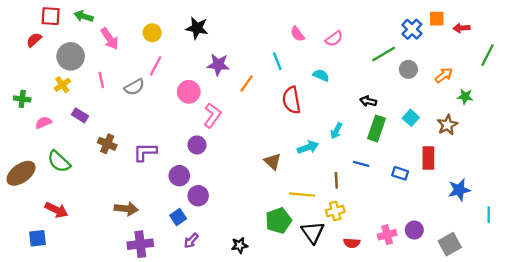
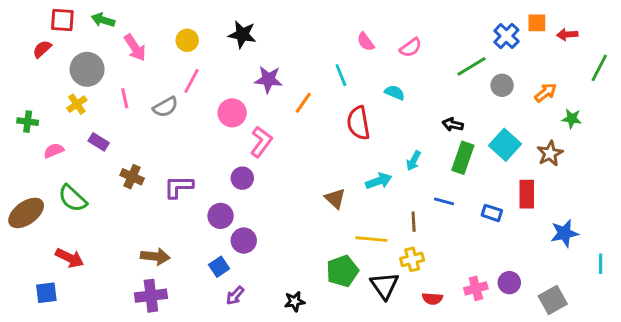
cyan square: (411, 118) -> (505, 145), size x1.5
purple cross: (140, 244) -> (151, 296), moved

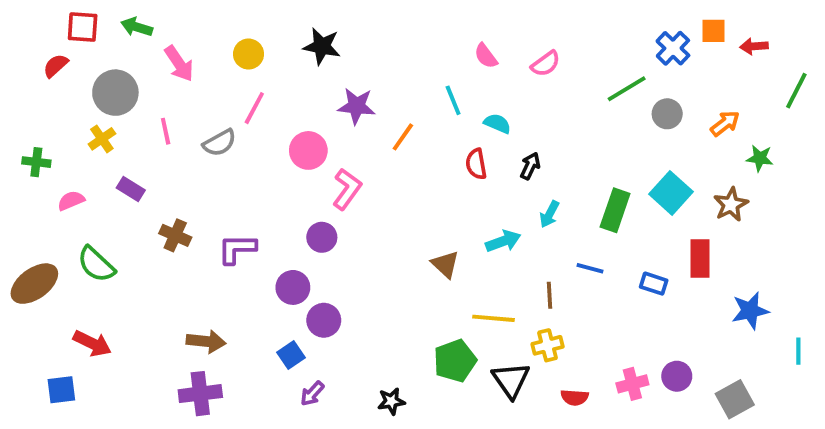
cyan semicircle: (395, 93) -> (497, 123), moved
red semicircle: (358, 123) -> (476, 164), size x0.7
black arrow: (453, 124) -> (530, 166), moved, turned 102

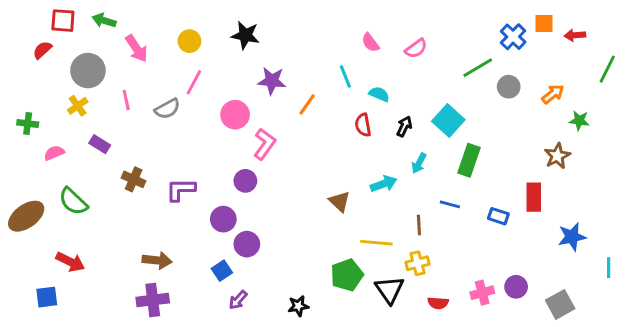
cyan square: (671, 193) -> (448, 121), moved

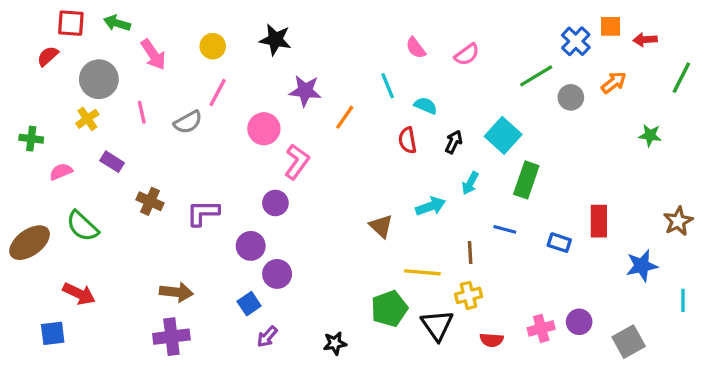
orange arrow: (553, 94) -> (614, 83), moved
brown star: (557, 156) -> (678, 221), moved

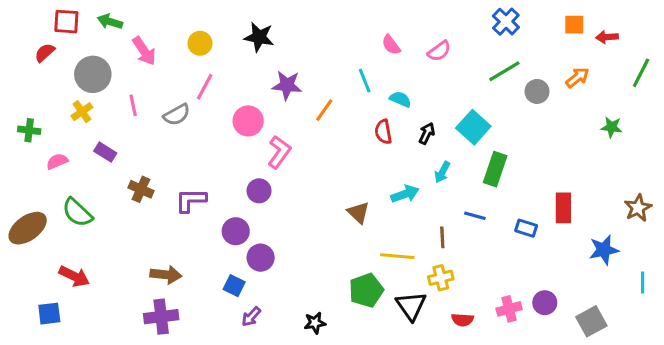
blue cross: (576, 41) -> (506, 22), moved
blue square: (249, 304) -> (234, 286), turned -30

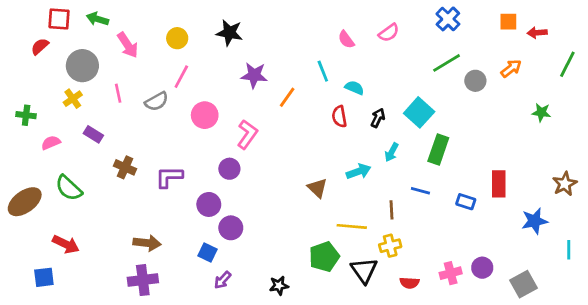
pink semicircle: (439, 51) -> (389, 33), moved
pink circle: (248, 121) -> (205, 115), moved

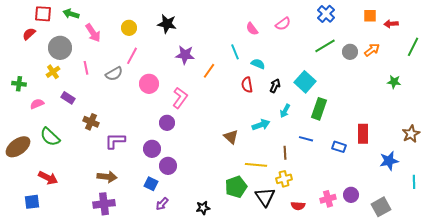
gray circle: (475, 81) -> (350, 52), moved
purple L-shape: (169, 177) -> (115, 141), moved

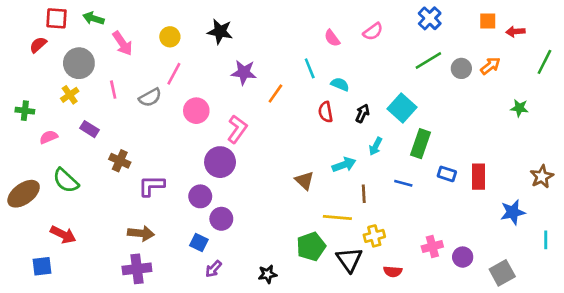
purple circle: (167, 123) -> (220, 162), size x1.5
blue rectangle: (339, 147) -> (447, 174), moved
brown line: (285, 153) -> (364, 194), moved
pink cross: (328, 199) -> (432, 246), moved

